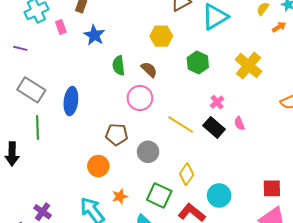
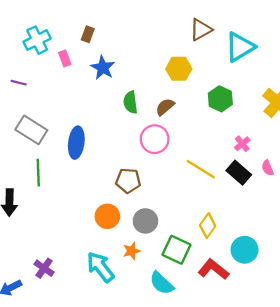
brown semicircle: (149, 70) -> (165, 107), turned -84
gray circle: (148, 152) -> (145, 221), moved

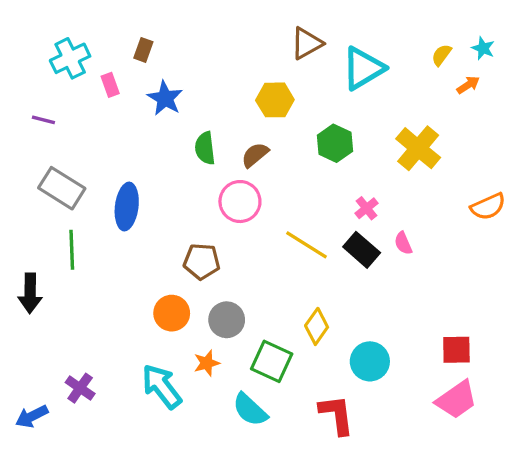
red L-shape: (213, 269) -> (337, 415), moved, turned 44

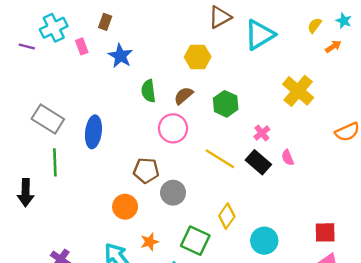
purple line: (43, 120) -> (27, 46), moved
green hexagon: (335, 143) -> (226, 104), moved
gray circle: (227, 320) -> (173, 193), moved

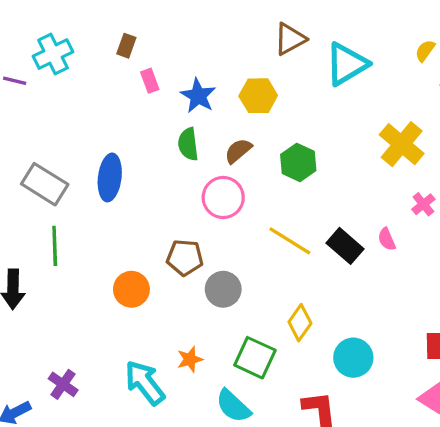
pink rectangle: (82, 46) -> (150, 81), moved
blue star: (120, 56) -> (198, 96), moved
blue ellipse: (93, 132) -> (110, 177), moved
pink cross: (262, 133) -> (423, 204), moved
orange circle: (125, 207) -> (131, 289), moved

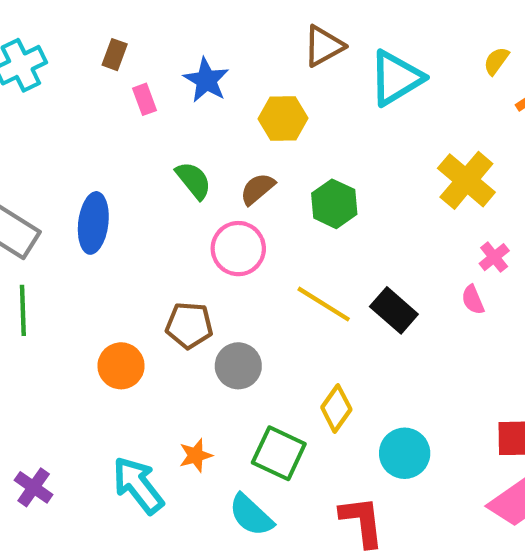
blue star: (198, 96) -> (206, 80), moved
green semicircle: (188, 144) -> (194, 180), turned 148
pink semicircle: (387, 239) -> (473, 300), moved

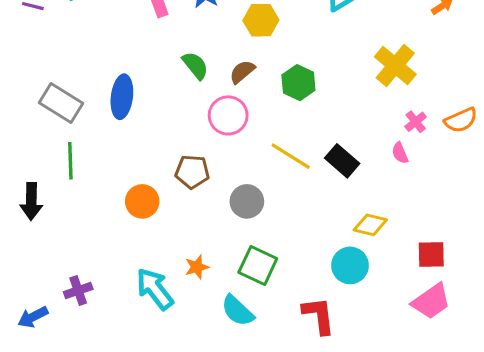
gray circle: (238, 366) -> (247, 201), moved
yellow diamond: (336, 408) -> (370, 225), moved, turned 68
purple cross: (34, 487) -> (78, 290), turned 36

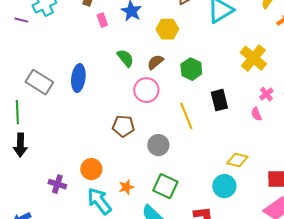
yellow line: (291, 156) -> (186, 116), turned 36
green line: (70, 161) -> (17, 112), moved
black rectangle: (342, 161) -> (219, 100), moved, turned 35
orange circle: (142, 201) -> (91, 169), moved
purple cross: (78, 290) -> (57, 184), moved, turned 36

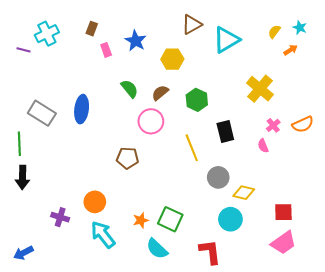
gray circle: (158, 145) -> (218, 177), moved
orange star: (126, 187) -> (141, 220), moved

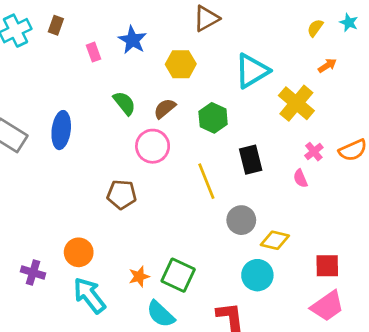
brown rectangle: (92, 29) -> (56, 25), moved
cyan triangle: (226, 40) -> (252, 71), moved
orange arrow: (291, 50) -> (327, 66), moved

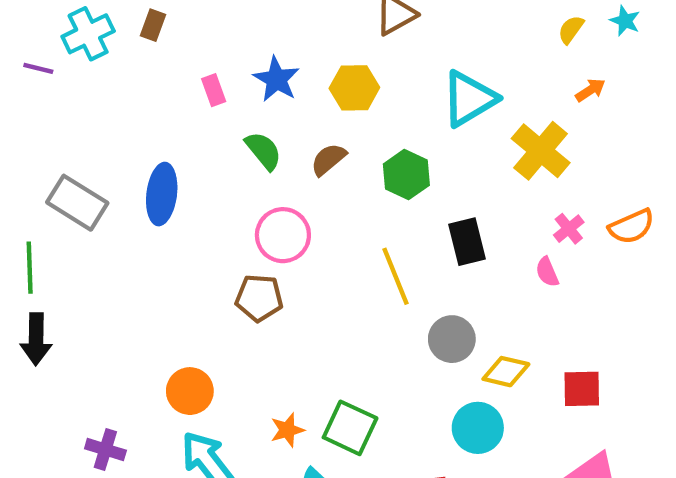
blue star: (132, 40) -> (276, 79), moved
pink rectangle: (93, 52) -> (214, 90), moved
pink circle: (153, 146) -> (283, 235), moved
red square: (327, 266) -> (582, 389), moved
purple cross: (33, 272) -> (105, 449), moved

